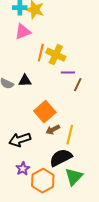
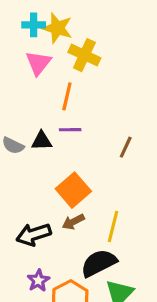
pink triangle: (23, 32) -> (38, 63), turned -30
yellow cross: (56, 55) -> (84, 55), moved
purple line: (68, 73) -> (70, 130), moved
brown arrow: (53, 130) -> (73, 222), moved

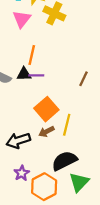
orange line: (67, 96) -> (32, 55), moved
purple line: (70, 130) -> (36, 75), moved
yellow line: (113, 227) -> (67, 125), moved

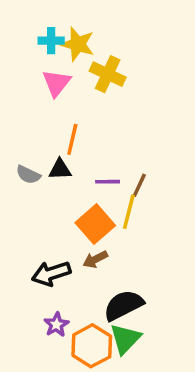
purple line: (36, 75) -> (108, 182), moved
brown line: (84, 79) -> (139, 185), moved
yellow line: (67, 125) -> (129, 212), moved
green triangle: (79, 182) -> (125, 339), moved

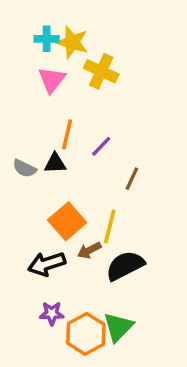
purple line: (108, 182) -> (101, 146), moved, turned -45
yellow line: (129, 212) -> (110, 226), moved
orange square: (95, 224) -> (67, 221), moved
black semicircle: (123, 305) -> (125, 266), moved
purple star: (56, 325) -> (52, 313), turned 30

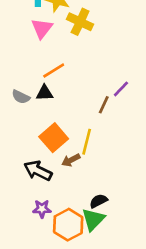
orange line: (67, 134) -> (54, 71), turned 45
purple line: (101, 146) -> (121, 89), moved
black arrow: (47, 264) -> (38, 171), turned 44
black semicircle: (125, 266) -> (99, 201), moved, size x0.6

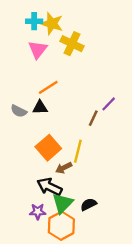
black arrow: (38, 171) -> (50, 187), moved
green triangle: (93, 219) -> (63, 203), moved

